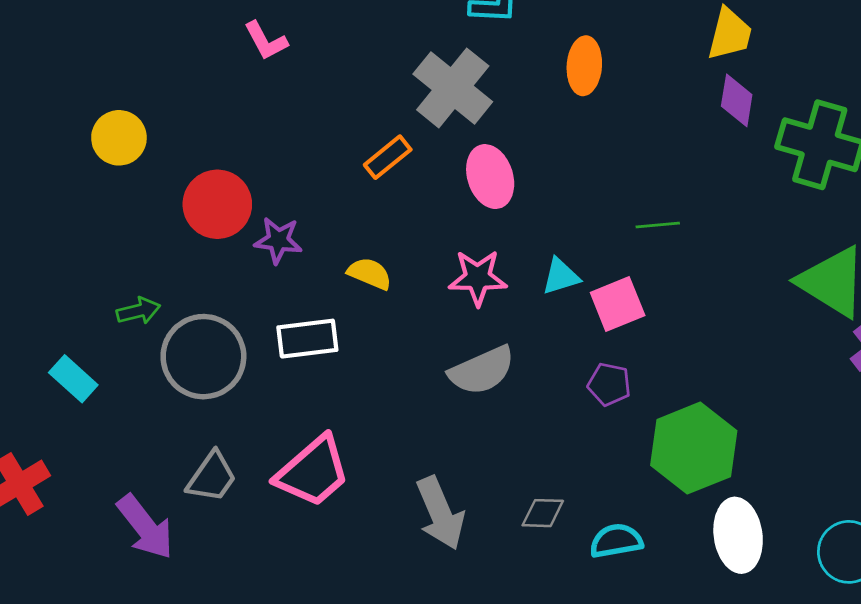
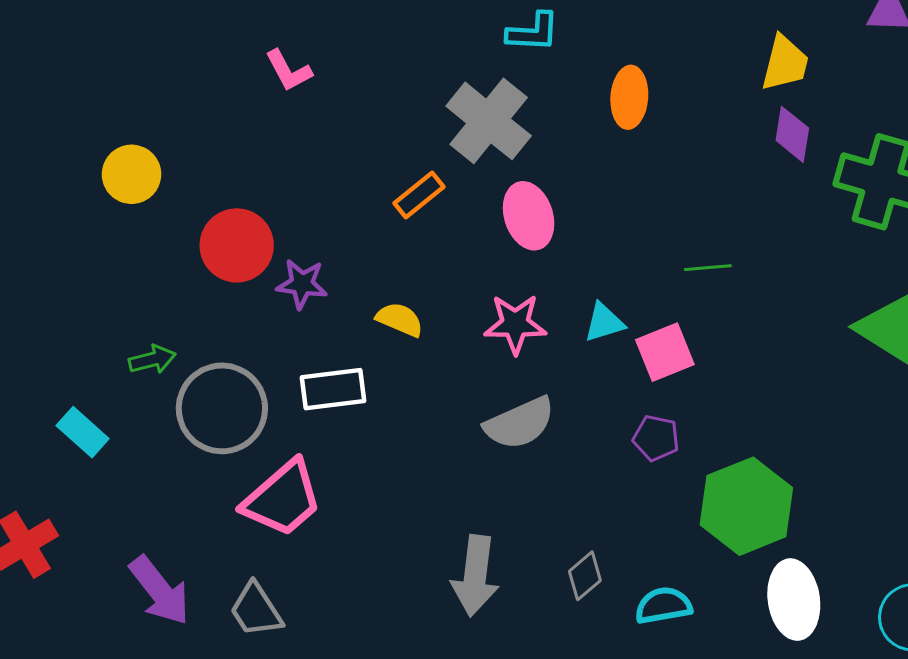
pink trapezoid: (313, 472) -> (283, 499), moved
gray trapezoid: (212, 477) -> (256, 610), moved, turned 112
gray arrow: (440, 513) -> (475, 576), turned 30
gray diamond: (543, 513) -> (585, 576), turned -42

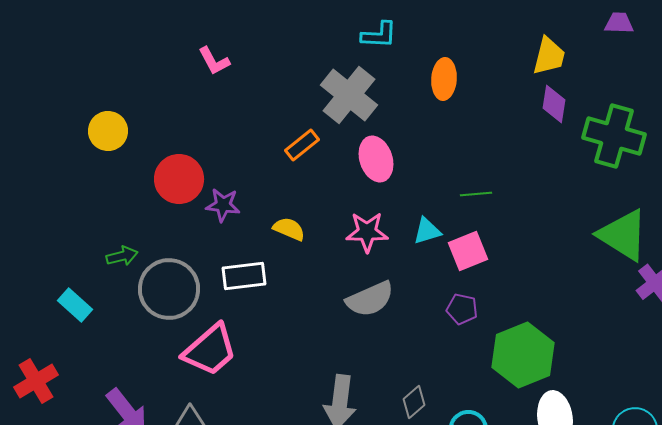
green line: (708, 268) -> (476, 194), moved

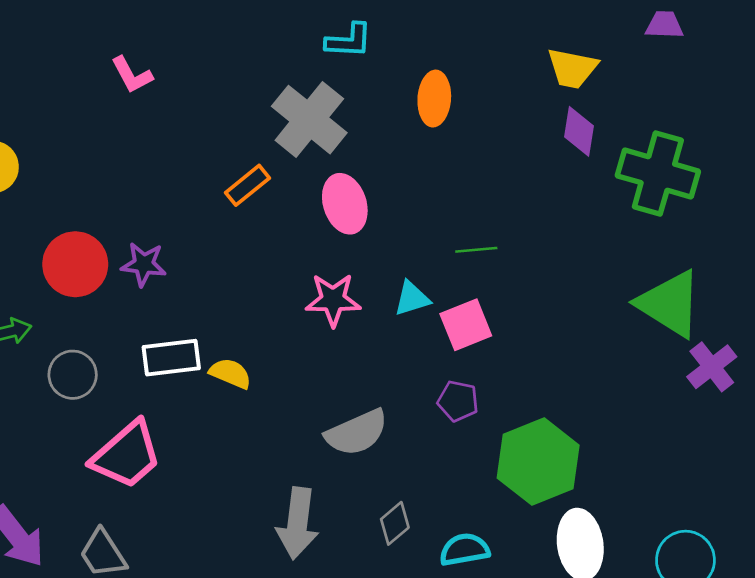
yellow trapezoid: (549, 56) -> (572, 68), turned 87
red circle: (179, 179) -> (75, 264), moved
yellow semicircle: (289, 229) -> (230, 373), moved
gray circle: (169, 289) -> (73, 375), size x0.6
gray semicircle: (370, 299) -> (357, 433), moved

